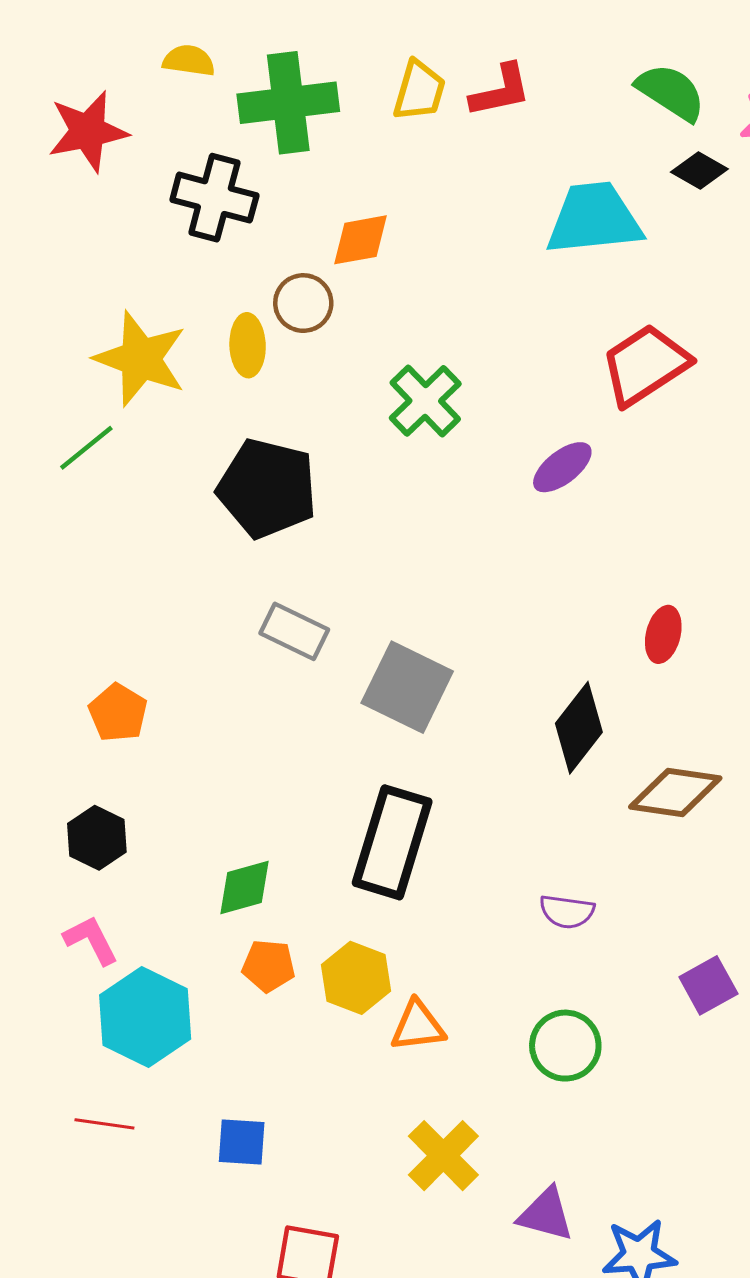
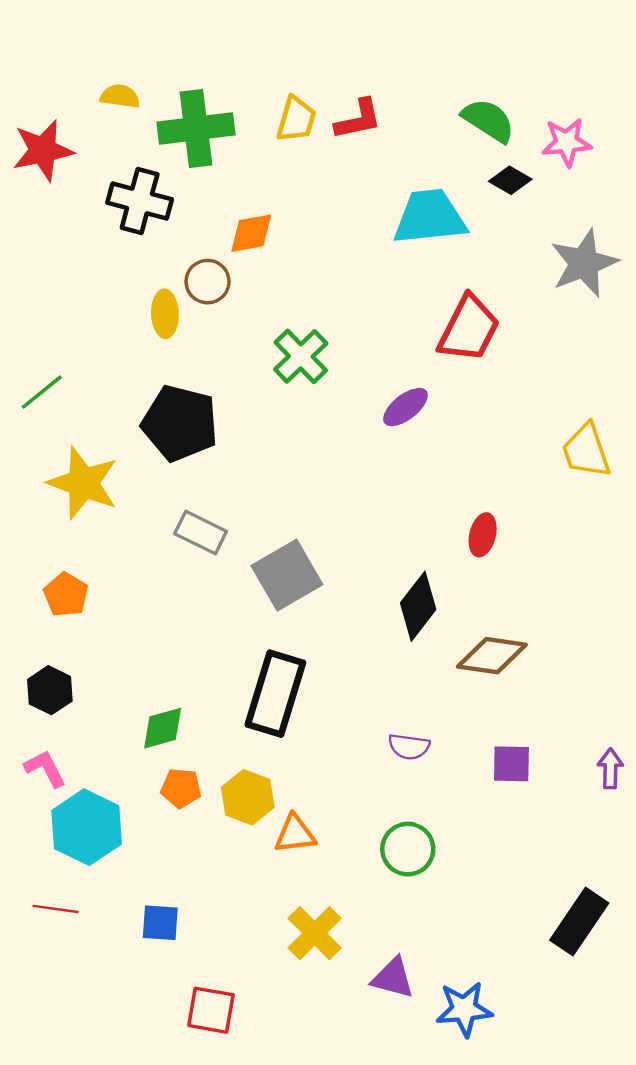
yellow star: (141, 359) -> (83, 483), moved
red trapezoid: (645, 365) -> (469, 329), turned 150
gray square: (407, 687) -> (287, 575), turned 34
purple square: (708, 985) -> (511, 764), moved, turned 30

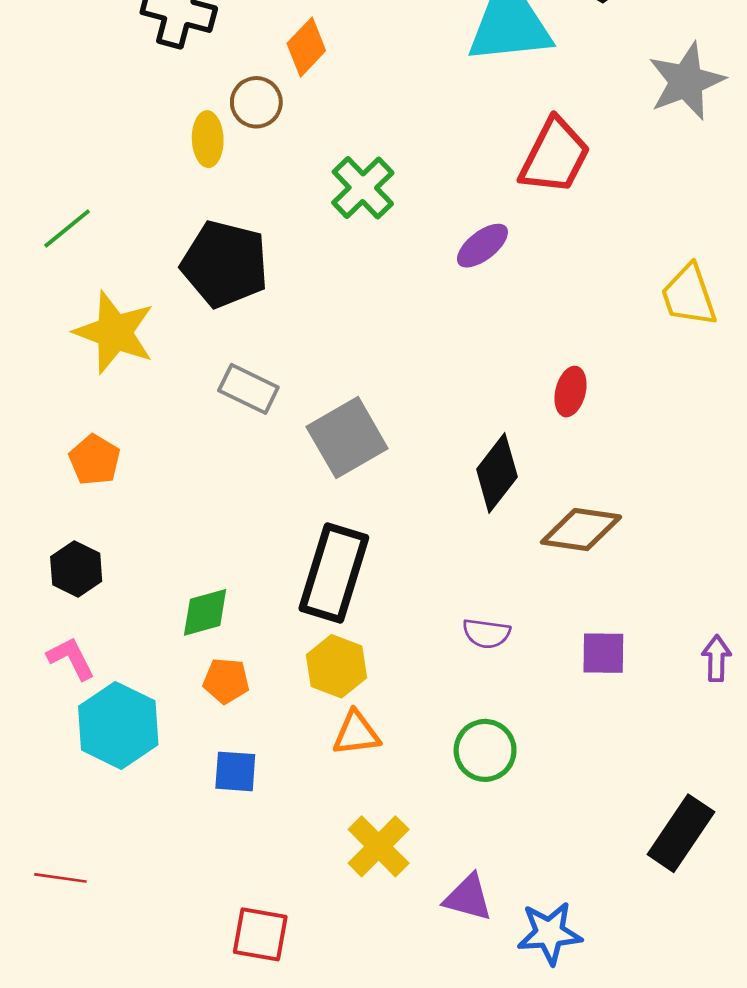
orange diamond: (251, 233) -> (306, 47), turned -36
yellow hexagon: (248, 797) -> (337, 666), moved
red line: (56, 909) -> (60, 878), moved
blue square: (160, 923) -> (235, 771), moved

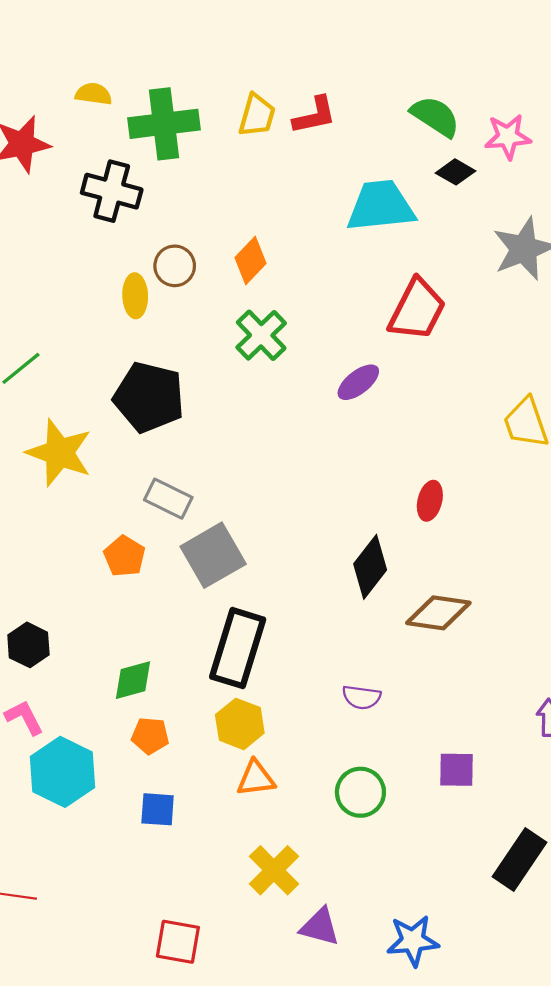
orange diamond: (306, 47) -> (250, 261), moved
gray square: (347, 438) -> (213, 555), moved
orange pentagon: (95, 460) -> (124, 556), moved
purple square: (603, 653) -> (457, 770), moved
purple triangle: (468, 898) -> (320, 927), moved

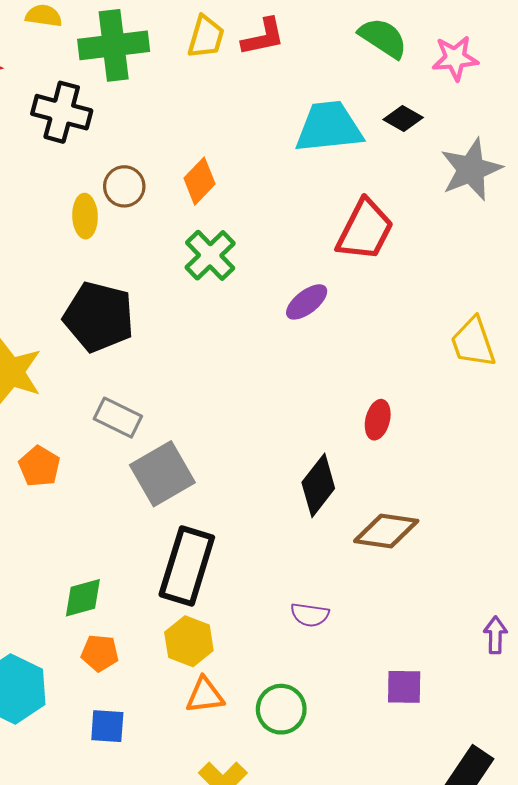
black diamond: (455, 172) -> (403, 119), moved
orange pentagon: (124, 556) -> (39, 466), moved
green circle: (360, 792) -> (281, 709), moved

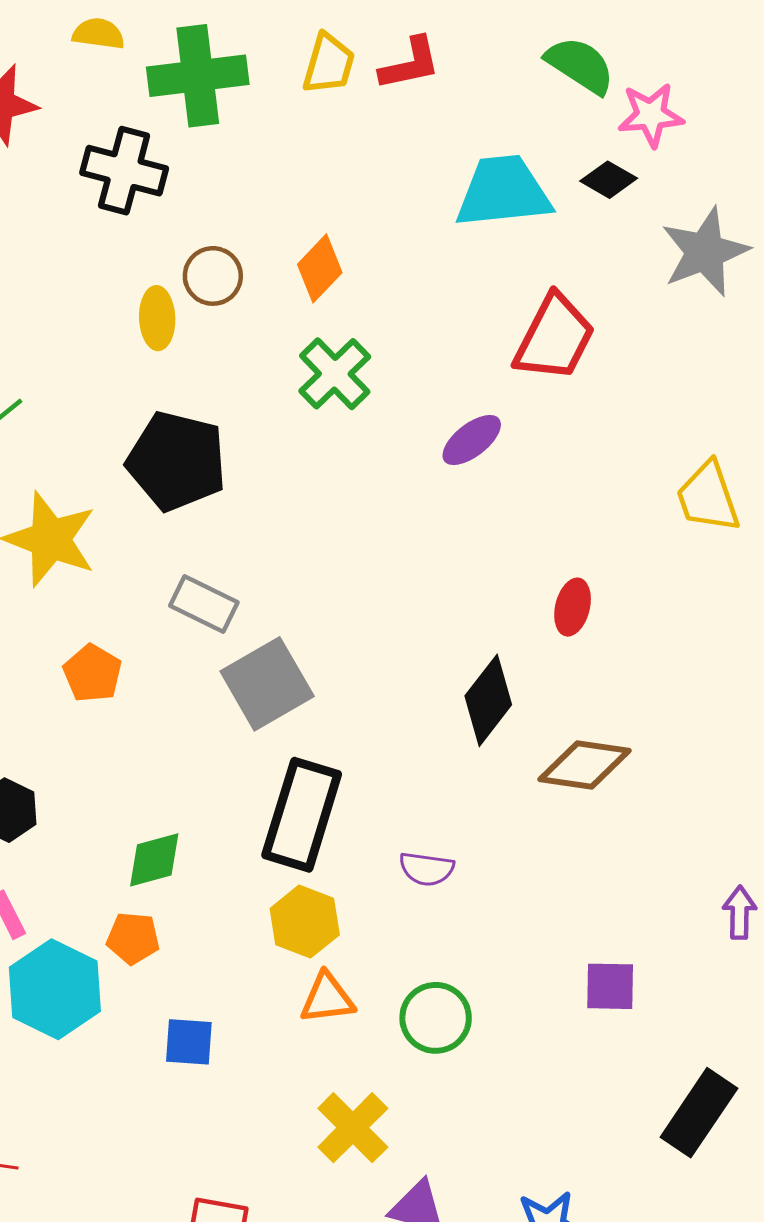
pink star: (455, 58) -> (651, 115), moved
purple semicircle: (310, 615) -> (427, 869), moved
orange pentagon: (100, 653) -> (133, 938), moved

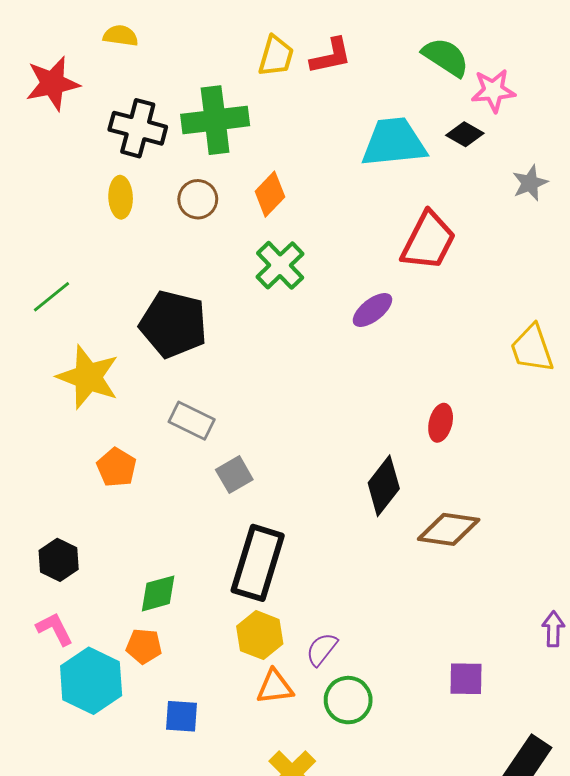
green cross: (198, 76) -> (215, 120), moved
gray star: (705, 252) -> (530, 183), size x0.6
yellow ellipse: (157, 318) -> (121, 197), moved
gray square: (267, 684) -> (234, 475), size x0.6
purple semicircle: (427, 869) -> (322, 649), moved, turned 120

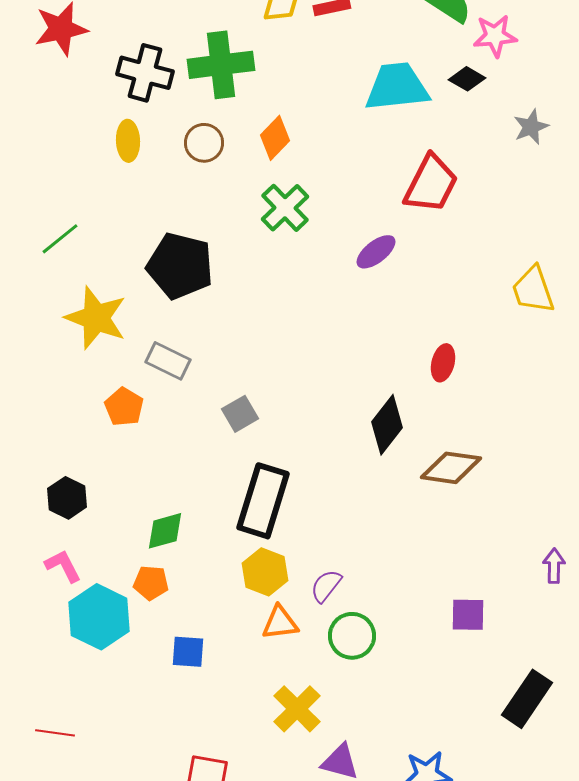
gray rectangle: (192, 421) -> (168, 361), moved

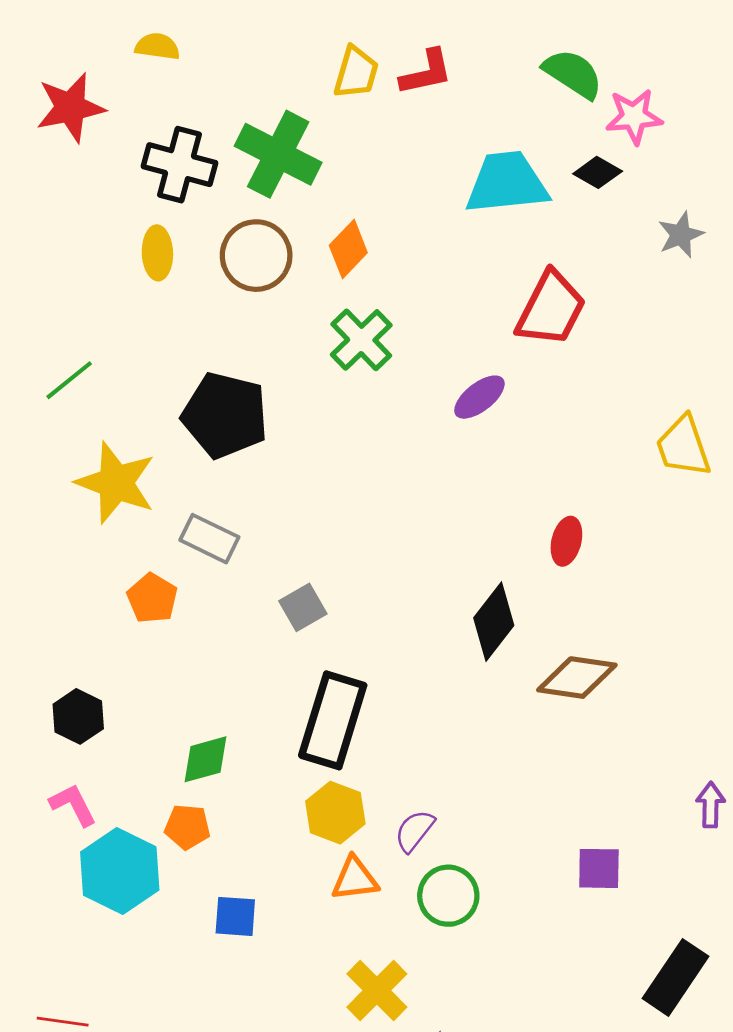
green cross: (221, 65) -> (278, 154), turned 34
brown circle: (204, 143) -> (256, 256), size x1.4

